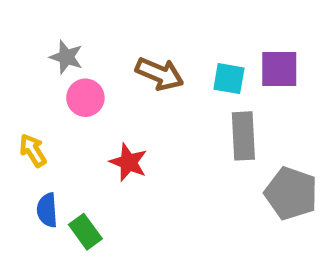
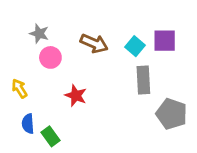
cyan square: (229, 79) -> (135, 46), turned 30

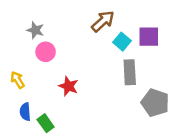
brown arrow: (94, 43) -> (103, 21), moved, turned -65

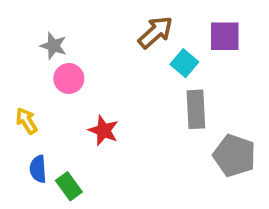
purple square: (149, 37) -> (225, 36), moved

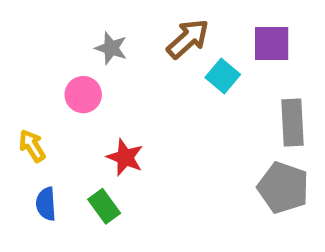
gray star: (53, 46) -> (111, 48), moved
gray rectangle: (196, 109) -> (292, 123), moved
green rectangle: (69, 186) -> (104, 206), moved

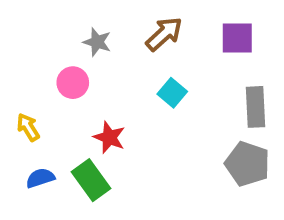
cyan square: (223, 76) -> (172, 93), moved
blue semicircle: (46, 204) -> (40, 178), turned 76
green rectangle: (104, 206) -> (91, 180), size x1.4

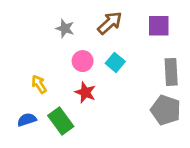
pink circle: (73, 83) -> (83, 61), moved
yellow arrow: (28, 127) -> (39, 84), moved
red star: (109, 137) -> (85, 92), moved

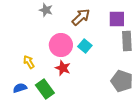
gray star: (65, 28) -> (46, 10), moved
pink circle: (83, 61) -> (61, 45), size x1.5
gray rectangle: (171, 72) -> (127, 41), moved

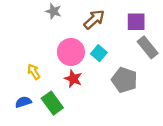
gray rectangle: (127, 41) -> (148, 47), turned -36
gray pentagon: (122, 81) -> (124, 80), moved

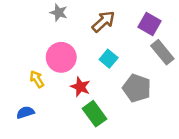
purple square: (136, 22) -> (150, 24), turned 30
pink circle: (71, 52) -> (61, 57), moved
green rectangle: (52, 103) -> (94, 114), moved

